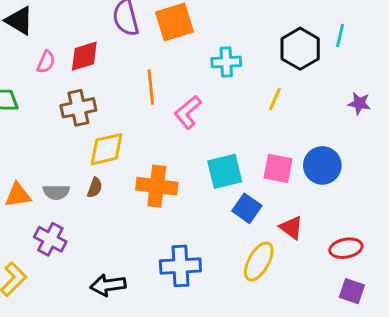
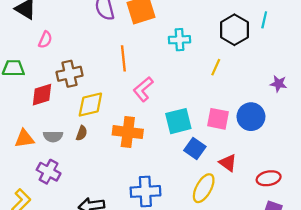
red diamond: (84, 56) -> (42, 95), moved
purple star: (359, 103) -> (278, 84), moved
pink L-shape: (188, 112) -> (143, 89), moved

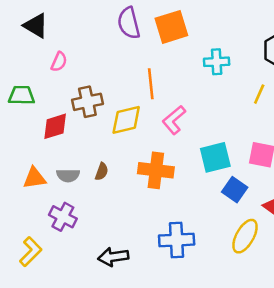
yellow diamond: (90, 105) -> (126, 120), moved

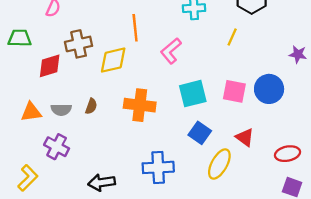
pink L-shape: (174, 120) -> (171, 51), moved
blue square: (235, 190) -> (200, 133), moved

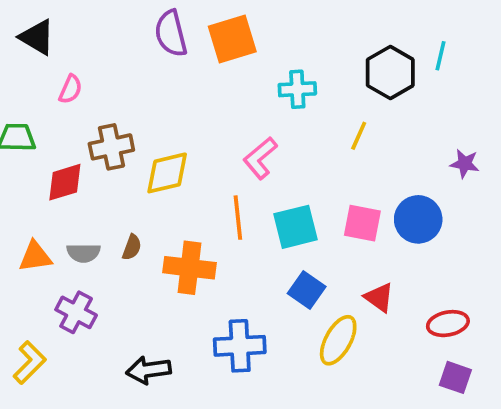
orange line: (135, 28) -> (238, 218), moved
orange cross: (140, 105) -> (189, 268), moved

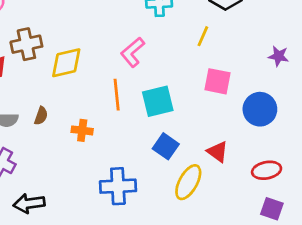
blue circle: (418, 219) -> (260, 109), moved
pink square: (362, 223) -> (217, 81), moved
orange cross: (189, 268) -> (82, 130), size x0.6
black arrow: (149, 370) -> (29, 203), moved

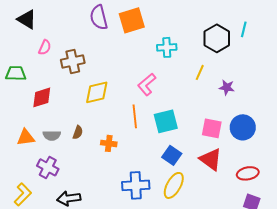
brown cross: (26, 44) -> (73, 61), moved
purple star: (278, 56) -> (227, 87), moved
pink square: (217, 81) -> (212, 128), moved
red triangle: (217, 152) -> (211, 159), size x1.4
yellow ellipse: (188, 182) -> (174, 185), moved

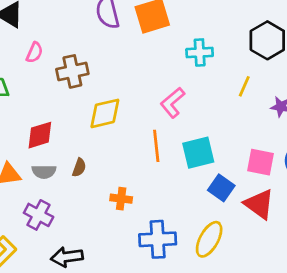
red diamond: (42, 97) -> (40, 135), moved
orange cross: (109, 143) -> (121, 199), moved
blue square: (172, 155) -> (221, 188), moved

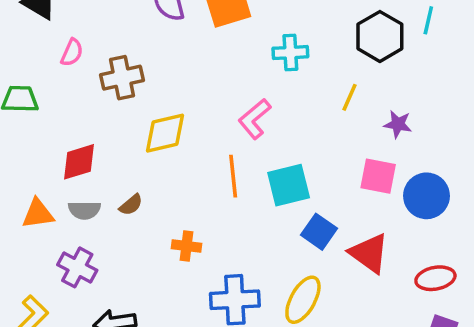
pink square: (261, 162) -> (378, 176), moved
brown semicircle: (79, 168) -> (131, 205), turned 30

